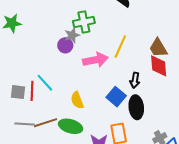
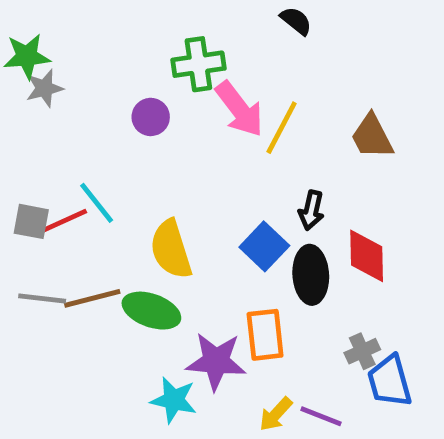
gray star: (72, 35) -> (44, 88), moved
pink arrow: (96, 60) -> (239, 109), moved, turned 60
red diamond: (159, 66) -> (367, 256), moved
red line: (32, 91) -> (65, 221), turned 60
yellow semicircle: (77, 100) -> (171, 249), size x1.4

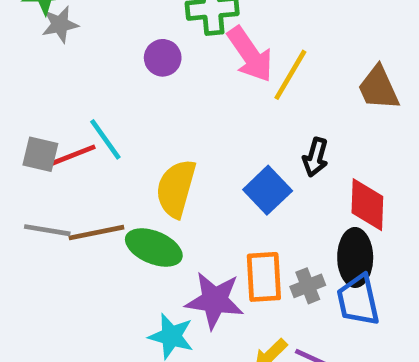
yellow semicircle: (171, 249) -> (176, 188), turned 30
black ellipse: (311, 275) -> (355, 257), moved
gray cross: (362, 351) -> (308, 286), moved
blue trapezoid: (390, 381) -> (358, 300), moved

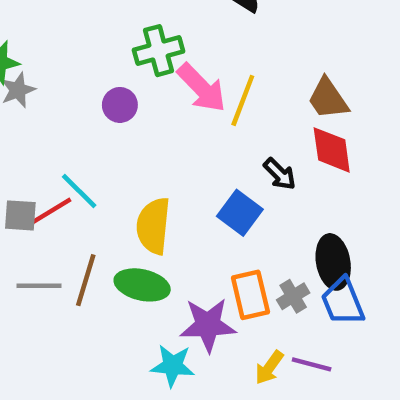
black arrow: (315, 157) -> (280, 174), turned -51
red diamond: (367, 205) -> (332, 150), moved
brown line: (96, 233) -> (86, 280), turned -52

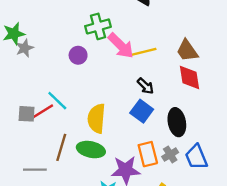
yellow line: (243, 100) -> (143, 52), turned 56
black arrow: (280, 174) -> (145, 86), moved
black ellipse: (333, 262) -> (177, 122), moved
gray line: (39, 286) -> (35, 170), moved

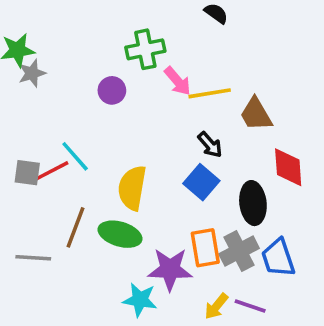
pink arrow: (121, 46) -> (178, 81), size x0.7
brown trapezoid: (187, 51) -> (256, 114), moved
red diamond: (190, 77) -> (288, 167), moved
gray cross: (170, 154) -> (239, 251), size x1.5

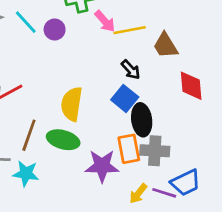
cyan line: (75, 156) -> (26, 22), moved
black ellipse: (253, 203) -> (142, 120), moved
gray cross: (239, 251) -> (155, 151), turned 32
blue trapezoid: (278, 258) -> (186, 183), moved, turned -96
cyan star: (140, 300) -> (26, 173), moved

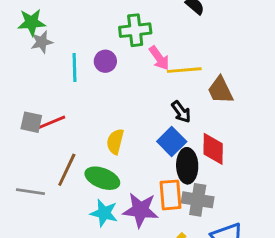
cyan line: (26, 22) -> (74, 68), moved, turned 35
red diamond: (191, 86) -> (213, 149), moved
yellow semicircle: (72, 104) -> (115, 142), size x0.7
cyan star: (26, 173) -> (104, 213), moved

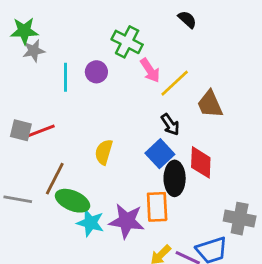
green cross: (135, 30) -> (127, 42), turned 32
yellow line: (184, 70) -> (175, 83), turned -40
green ellipse: (102, 178) -> (73, 201), moved
gray cross: (198, 200) -> (240, 219), moved

